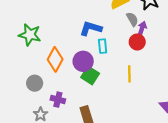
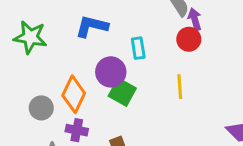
blue L-shape: (91, 28) -> (92, 26), moved
purple arrow: (142, 29) -> (195, 19), turned -32
orange diamond: (55, 59) -> (74, 94), moved

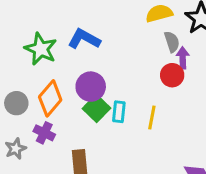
green star: (30, 37) -> (41, 49), moved
cyan rectangle: (138, 48) -> (119, 112), moved

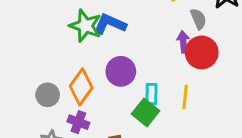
green star: (41, 49) -> (85, 26), moved
purple arrow: (183, 58) -> (183, 42), moved
red circle: (172, 75) -> (202, 52), size x1.4
green square: (96, 108) -> (146, 112), moved

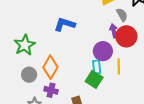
green star: (85, 26) -> (25, 45), moved, turned 30
purple circle: (121, 71) -> (103, 51), moved

